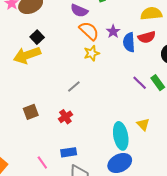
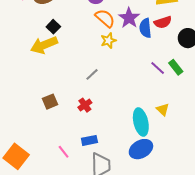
purple star: (113, 31) -> (129, 18), size x1.5

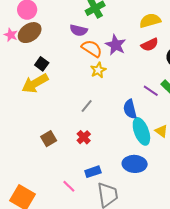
blue semicircle: (145, 28) -> (130, 109), moved
cyan ellipse: (141, 122) -> (141, 131), moved
blue ellipse: (141, 149) -> (135, 164), moved, turned 40

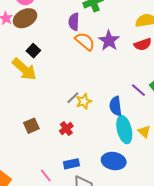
purple semicircle: (79, 30) -> (74, 22), turned 72
yellow star: (98, 70) -> (84, 101), moved
yellow arrow: (35, 83) -> (24, 69), turned -116

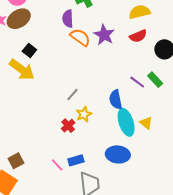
yellow star: (84, 101) -> (84, 114), moved
brown square: (31, 126) -> (16, 161), moved
pink line: (46, 175) -> (57, 165), moved

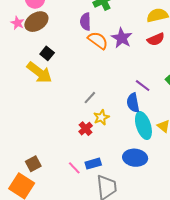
purple line: (137, 82) -> (143, 86), moved

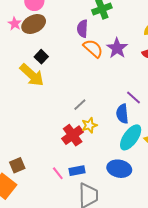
cyan ellipse: (143, 126) -> (131, 137), turned 48
red cross: (86, 129) -> (73, 135), size x1.5

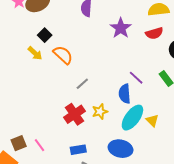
orange semicircle: (93, 48) -> (63, 55), moved
yellow arrow: (32, 75) -> (35, 53), size x0.6
yellow star: (89, 125) -> (100, 112), moved
pink line: (58, 173) -> (39, 145), moved

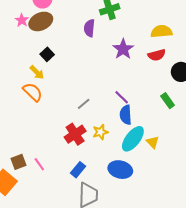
orange semicircle: (63, 55) -> (33, 92), moved
purple line: (136, 78) -> (122, 97), moved
blue rectangle: (78, 150) -> (78, 170), turned -42

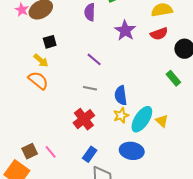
black square: (47, 54) -> (50, 42), turned 32
purple line: (122, 97) -> (94, 59), moved
gray line: (84, 104) -> (90, 88), turned 56
blue semicircle: (126, 115) -> (121, 95), moved
yellow star: (100, 132) -> (121, 115), moved

